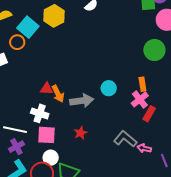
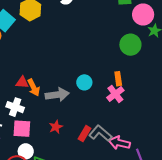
red rectangle: (149, 114) -> (84, 134), moved
pink arrow: (144, 148) -> (119, 143), size x1.5

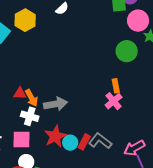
cyan circle: (84, 82) -> (70, 143), moved
white cross: (15, 107) -> (30, 116), moved
red star: (56, 127) -> (55, 136), size x1.6
pink arrow: (119, 143) -> (134, 148), moved, turned -40

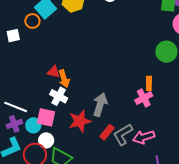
gray arrow: (55, 104) -> (100, 105), moved, turned -75
gray L-shape: (100, 141) -> (123, 134), turned -80
cyan circle: (70, 143) -> (33, 125), moved
pink arrow: (134, 148) -> (144, 137), moved

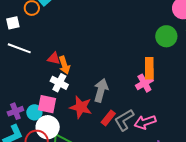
orange rectangle: (149, 83) -> (149, 68), size x1.5
white line: (16, 107) -> (19, 48), moved
red star: (80, 121) -> (81, 107), turned 30
white circle: (46, 140) -> (48, 127), size x1.5

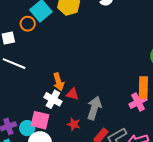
red triangle: (54, 58) -> (72, 94), moved
red star: (81, 107) -> (74, 124), size x0.6

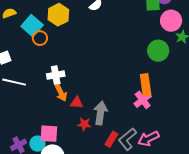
orange circle: (28, 24) -> (40, 38), moved
white cross: (53, 99) -> (56, 75), moved, turned -30
red star: (74, 124) -> (84, 124), moved

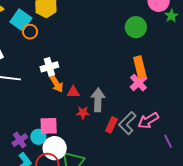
green circle: (158, 51) -> (136, 27), moved

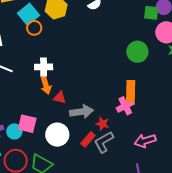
gray arrow: (98, 100) -> (82, 112), turned 65
red star: (83, 113) -> (102, 124), moved
pink arrow: (148, 120) -> (145, 141), moved
white circle: (55, 148) -> (57, 135), moved

